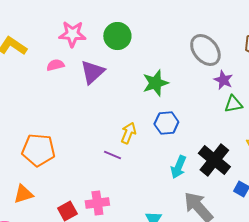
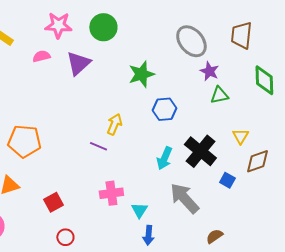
blue hexagon: (166, 123) -> (164, 109), moved
pink cross: (97, 203) -> (111, 193), moved

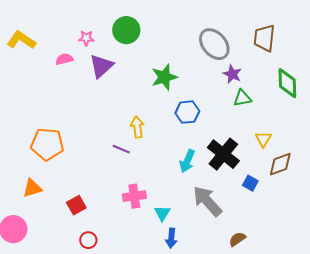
pink star: (58, 25) -> (86, 38), moved, size x0.6
yellow arrow: (114, 124) -> (137, 127), turned -30

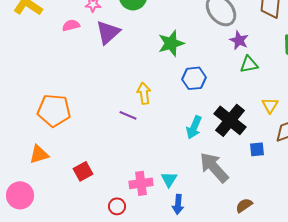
blue square: (250, 183) -> (257, 149), turned -35
pink cross: (134, 196) -> (141, 183), moved
red circle: (88, 240) -> (117, 206), moved

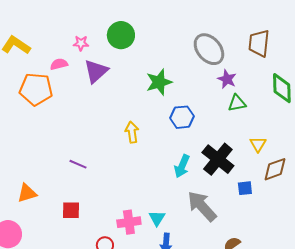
orange pentagon: (54, 110) -> (36, 89), moved
purple line: (128, 115) -> (78, 164), moved
red square: (83, 171) -> (71, 210), turned 30

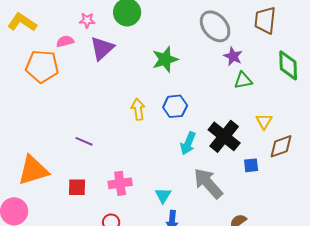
blue hexagon: (182, 117) -> (175, 106), moved
orange triangle: (27, 193) -> (33, 170), size x1.6
pink cross: (129, 222) -> (120, 183), moved

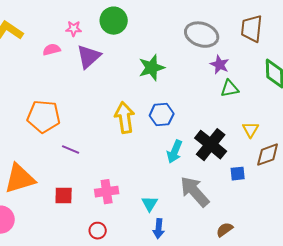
gray ellipse: (215, 26) -> (202, 35), turned -32
orange pentagon: (42, 66) -> (44, 117), moved
yellow arrow: (138, 109) -> (125, 118), size x1.4

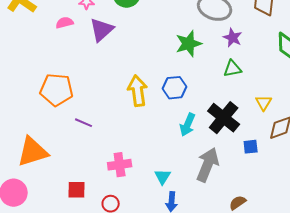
green star: (152, 68) -> (189, 44), moved
green triangle: (230, 89) -> (233, 69), moved
gray arrow: (195, 192) -> (208, 165), turned 64
red square: (64, 196) -> (77, 190), moved

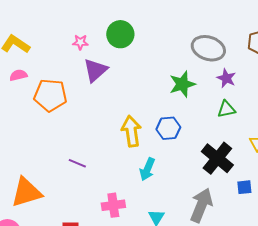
pink semicircle: (65, 23) -> (18, 75), moved
orange pentagon: (57, 90) -> (50, 95), moved
cyan arrow: (188, 125) -> (147, 169), moved

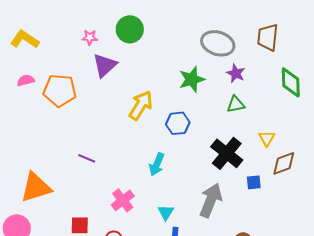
pink semicircle: (18, 75) -> (26, 80), moved
yellow arrow: (131, 131) -> (141, 105), moved, turned 40
pink cross: (113, 205) -> (123, 200), turned -30

